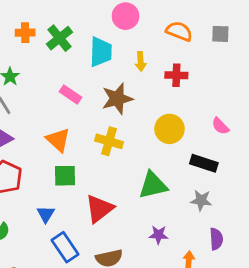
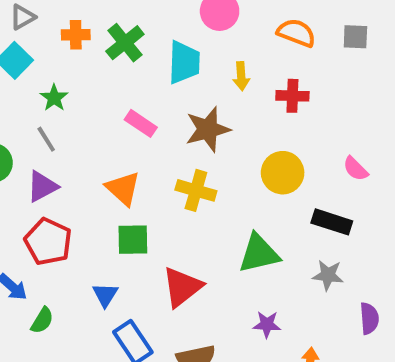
purple semicircle: (216, 239) -> (369, 318), moved

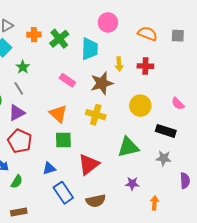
yellow arrow: (241, 76) -> (119, 64), moved
blue triangle: (105, 295) -> (49, 168), turned 40

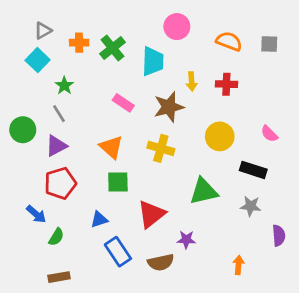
red pentagon: (20, 141) -> (60, 183), turned 30
purple star: (132, 184) -> (186, 240), moved

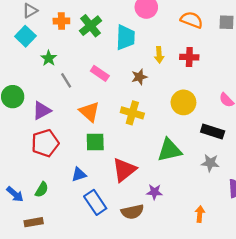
brown star: (169, 107) -> (139, 77), size x0.6
gray line: (59, 114) -> (66, 80), moved
blue arrow: (36, 214) -> (15, 194), moved
brown rectangle: (59, 277) -> (34, 222), moved

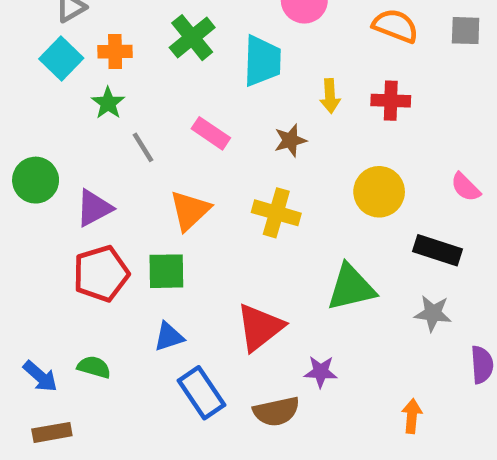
orange cross: (61, 21) -> (115, 52), moved
orange triangle: (89, 112) -> (190, 210), turned 35
green square: (95, 142) -> (166, 271), moved
green semicircle: (42, 190) -> (94, 367), turned -105
brown rectangle: (34, 222) -> (52, 432), moved

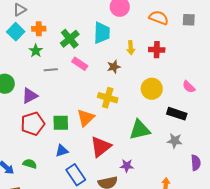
green cross: (192, 38) -> (70, 39), moved
gray line: (143, 147) -> (51, 70), turned -64
orange triangle: (190, 210) -> (86, 118), moved

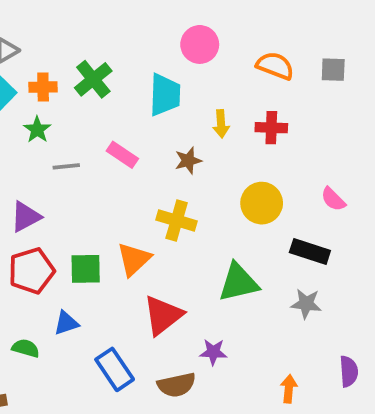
green cross: (70, 39) -> (93, 79), moved
blue triangle: (62, 151) -> (66, 323), moved
purple semicircle: (196, 163) -> (349, 371), moved

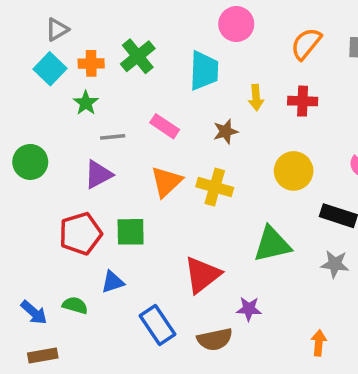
orange semicircle: (275, 66) -> (306, 44), turned -72
purple triangle: (26, 217) -> (98, 174), moved
orange triangle: (134, 259) -> (166, 182), moved

